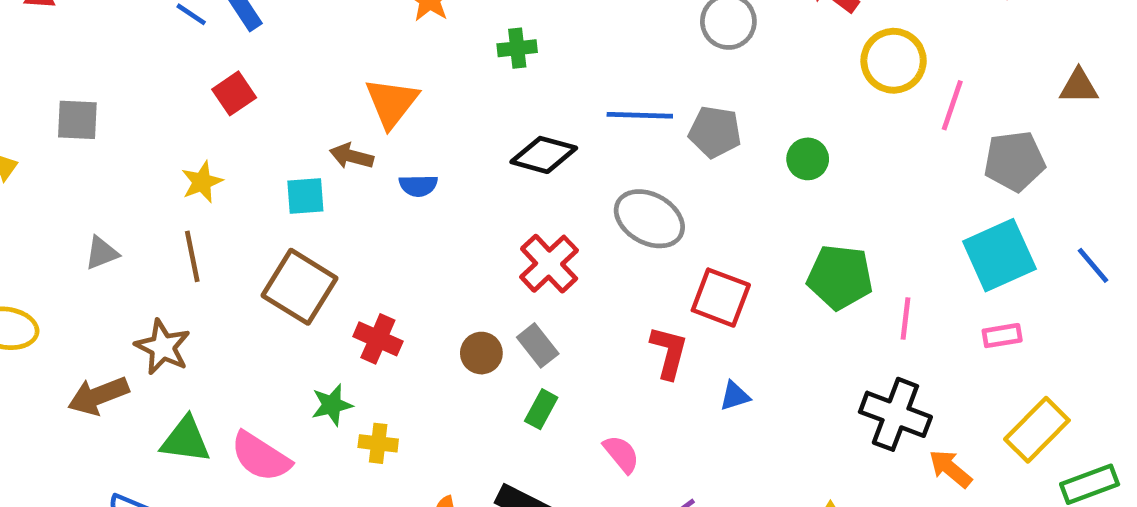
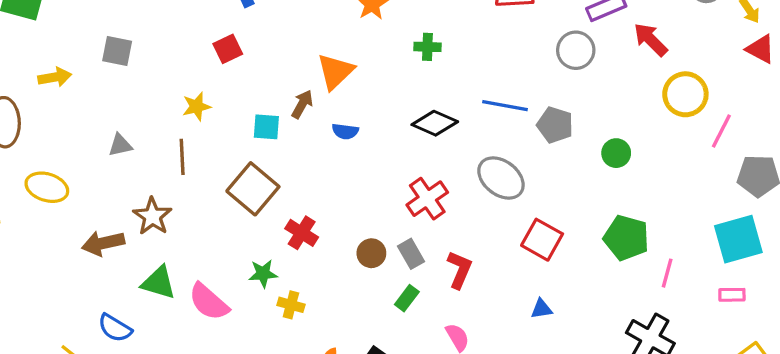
brown arrow: (352, 156) -> (302, 104), turned 96
red L-shape: (669, 352) -> (460, 270), moved

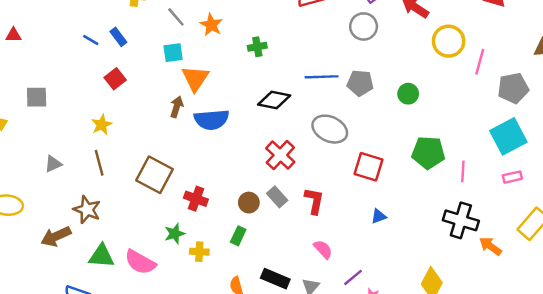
cyan square: (266, 127) -> (173, 53), moved
blue semicircle: (345, 131) -> (212, 120), size x1.8
green rectangle: (407, 298) -> (238, 236), moved

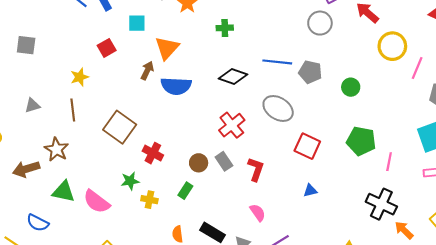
cyan square: (173, 53) -> (137, 23), moved
red square: (115, 79) -> (107, 48), moved

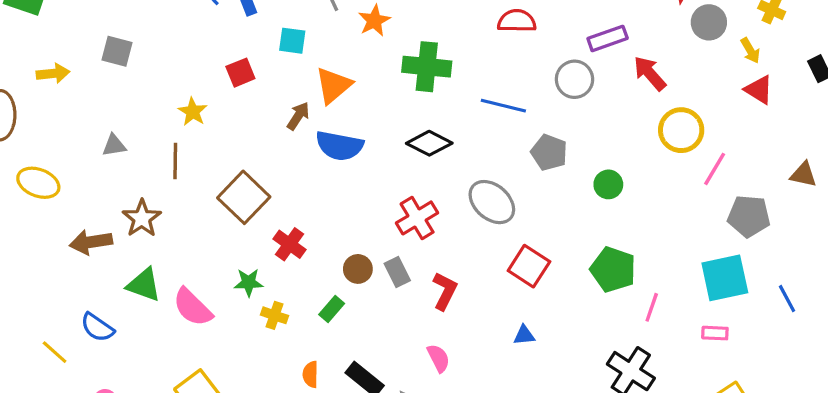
green cross: (225, 28) -> (427, 67), size x1.8
blue line: (277, 62) -> (503, 106), moved
yellow star: (80, 77) -> (193, 112), turned -30

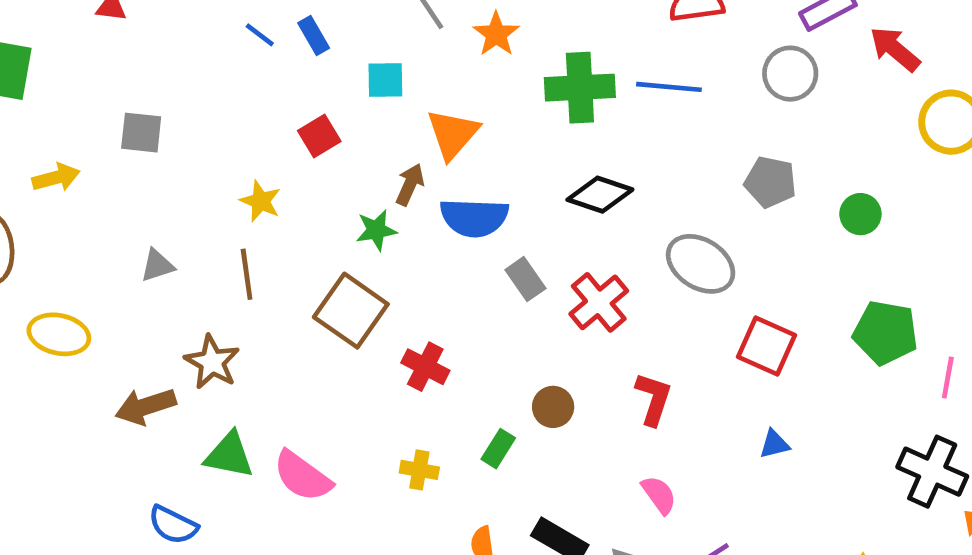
blue line: (503, 106) -> (669, 87), moved
brown circle: (358, 269) -> (553, 407), moved
gray rectangle: (397, 272) -> (525, 279), moved
green star: (249, 282) -> (376, 230), moved

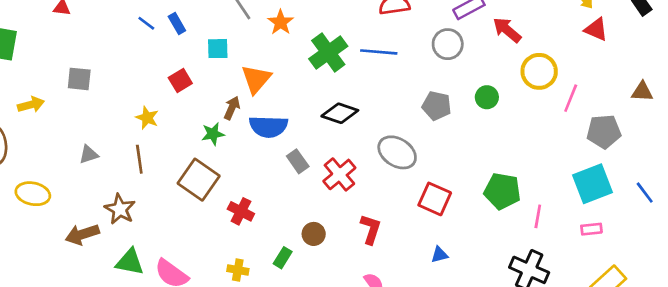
green cross: (580, 88) -> (328, 52), turned -33
green circle: (860, 214) -> (487, 97), moved

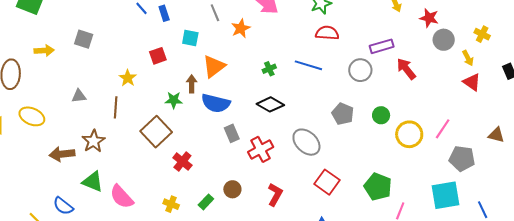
green cross: (328, 52) -> (269, 69), moved, size x0.5
yellow circle: (539, 71) -> (409, 134), moved
brown arrow: (232, 108) -> (192, 84), turned -36

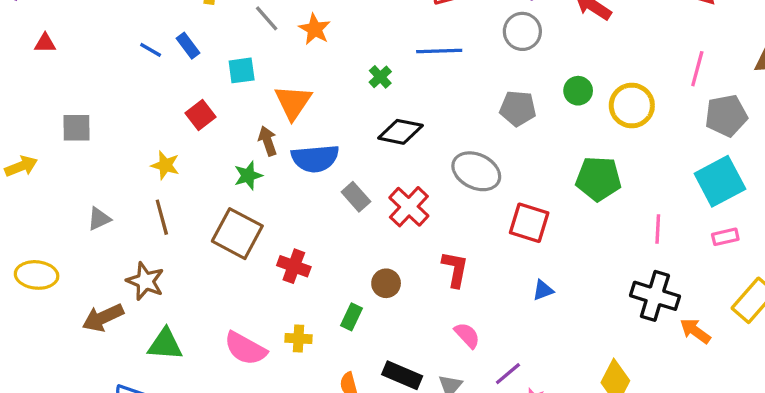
pink line: (443, 129) -> (697, 69), moved
green pentagon: (378, 187) -> (598, 179), moved
pink semicircle: (122, 197) -> (245, 348), moved

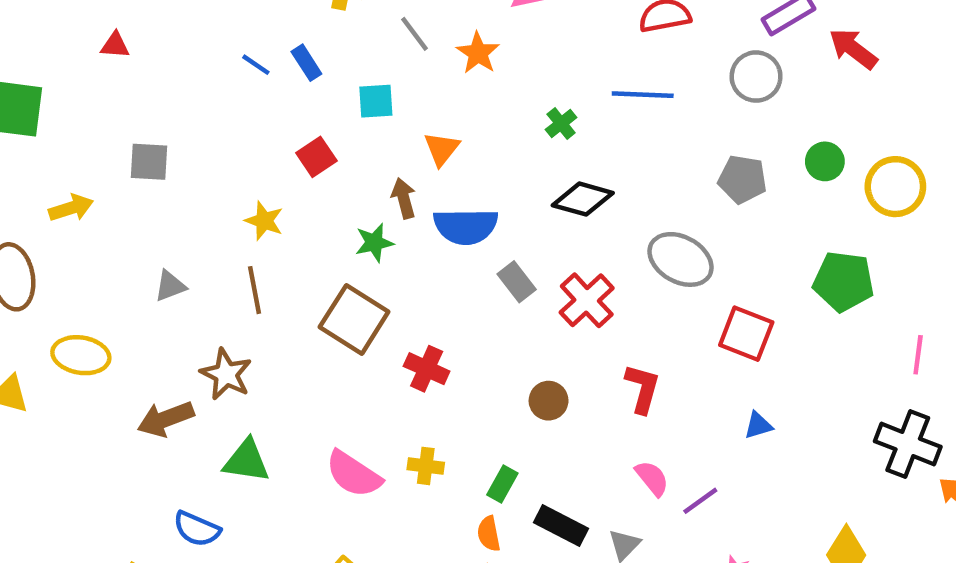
orange triangle: (293, 102) -> (442, 149), size x0.7
green rectangle: (352, 317) -> (502, 484), moved
purple line: (508, 374) -> (700, 501), moved

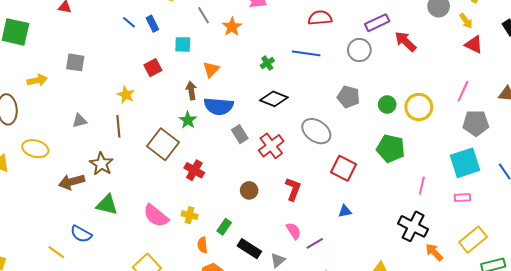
green circle: (825, 161) -> (387, 105), moved
green star: (374, 243) -> (188, 120), moved, turned -30
orange semicircle: (489, 534) -> (202, 245), moved

